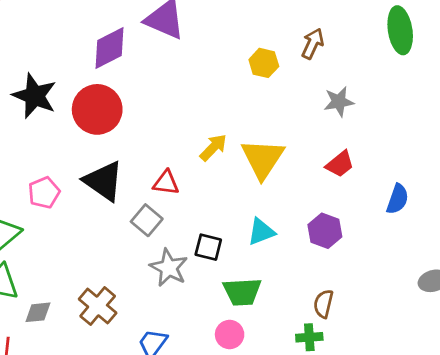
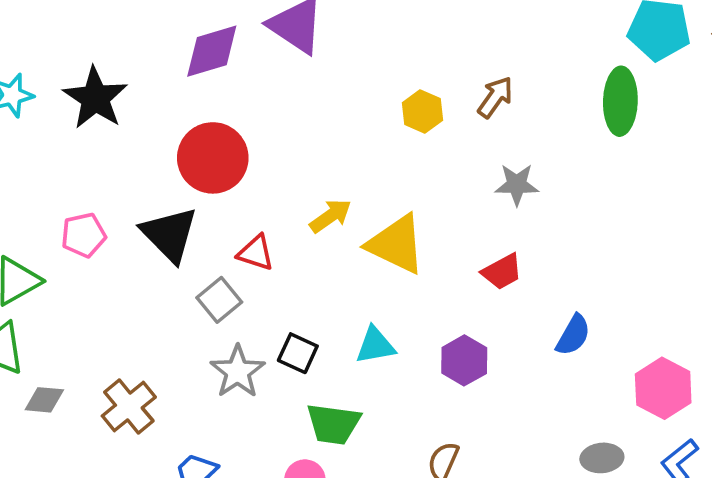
red circle: (97, 109) -> (213, 158), moved
yellow triangle: (263, 159) -> (396, 244), turned -48

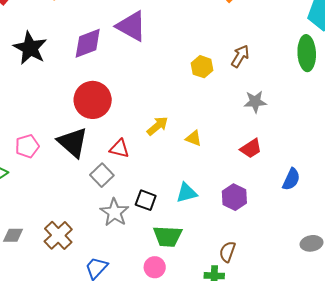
black star: (95, 98) -> (30, 48), moved
yellow triangle: (396, 244) -> (194, 138), size x0.5

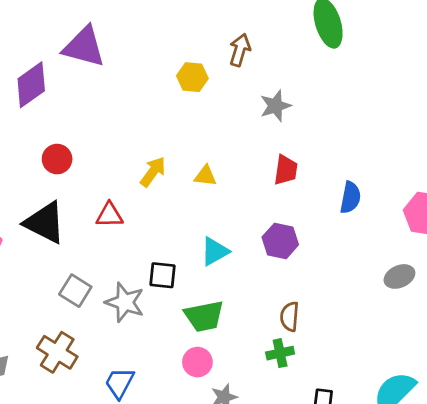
red circle: (93, 100) -> (57, 159), size x0.6
red trapezoid: (251, 148) -> (286, 170), turned -35
gray square: (102, 175) -> (75, 291), moved

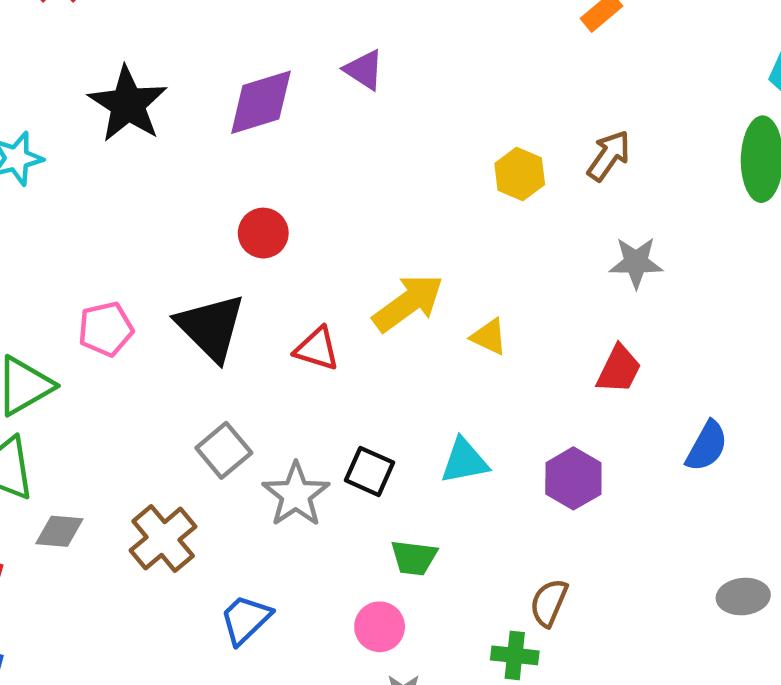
purple triangle: (84, 47) -> (364, 70), size x0.6
yellow arrow: (153, 172) -> (408, 303), size x1.4
green trapezoid: (204, 316) -> (414, 558), size x0.7

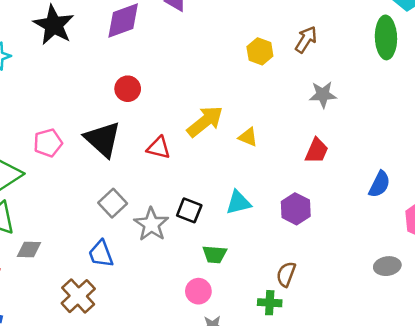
blue semicircle: (707, 446) -> (379, 184), moved
brown cross: (163, 539) -> (78, 296), moved
blue trapezoid: (246, 619) -> (101, 254), moved, turned -64

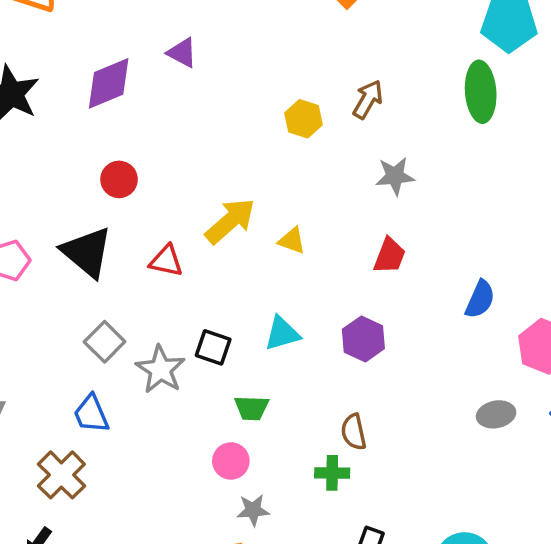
brown semicircle: (286, 274) -> (354, 432), turned -30

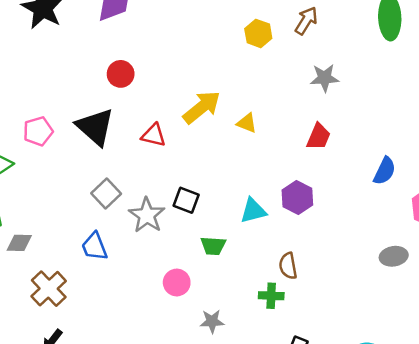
cyan triangle: (282, 333) -> (253, 211), moved
pink circle: (231, 461) -> (177, 283), moved
brown cross: (61, 475) -> (49, 289), moved

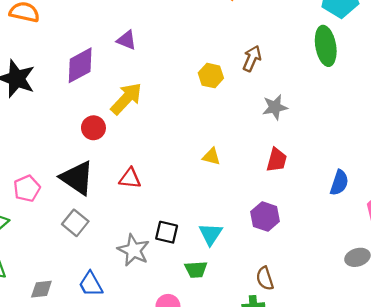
yellow arrow: (202, 107) -> (126, 99), moved
gray square: (106, 194) -> (75, 223), moved
cyan triangle: (253, 211) -> (211, 234), moved, turned -35
gray diamond: (19, 243) -> (41, 289), moved

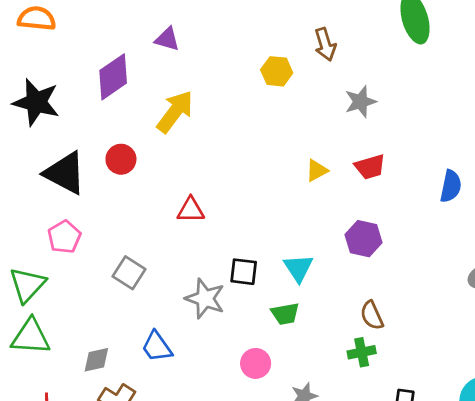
brown arrow: (252, 58) -> (325, 44), turned 145
red circle: (93, 128) -> (121, 159), moved
yellow triangle: (211, 156) -> (317, 170), moved, turned -36
red trapezoid: (277, 160) -> (370, 167), turned 65
black triangle: (77, 178) -> (65, 173), moved

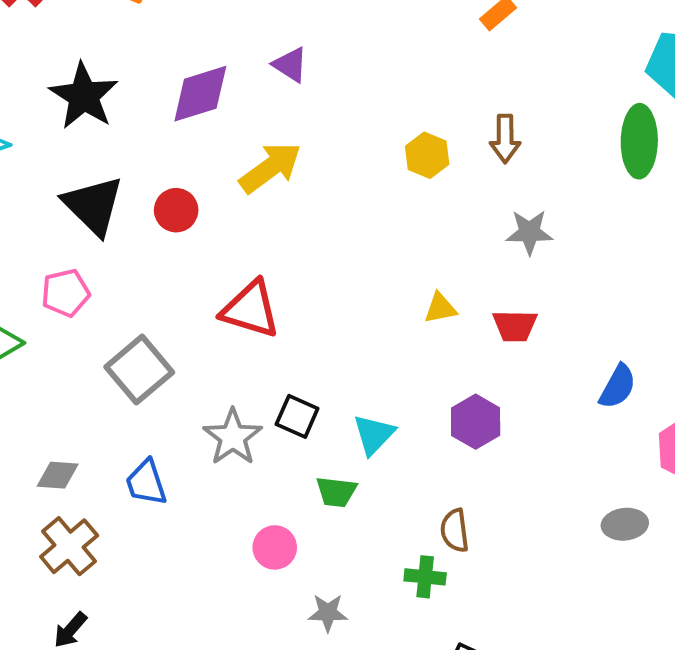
red triangle: (191, 210) -> (250, 309), size x1.5
gray square: (129, 273) -> (139, 370), size x1.4

